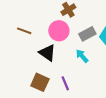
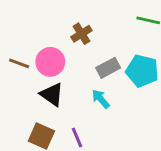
pink circle: (59, 31) -> (50, 62), moved

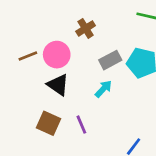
brown line: (19, 63) -> (28, 56), turned -42
cyan arrow: (101, 99) -> (103, 89), turned 84

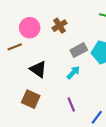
pink circle: (57, 55) -> (30, 28), moved
purple line: (81, 125) -> (71, 104), moved

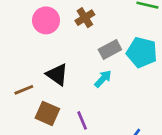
brown line: (15, 47) -> (24, 90), moved
purple line: (71, 104) -> (82, 120), moved

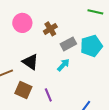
brown cross: (85, 18) -> (50, 29), moved
cyan pentagon: (142, 52) -> (91, 46), turned -30

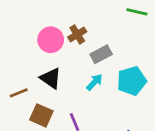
pink circle: (22, 23) -> (51, 40), moved
cyan pentagon: (91, 46) -> (132, 81), moved

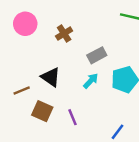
brown cross: (77, 34) -> (64, 33), moved
pink circle: (51, 40) -> (25, 24), moved

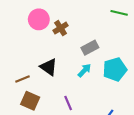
pink circle: (25, 24) -> (39, 19), moved
brown square: (42, 111) -> (30, 101), moved

